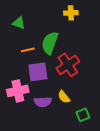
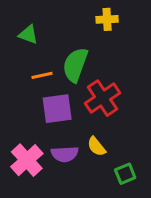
pink cross: (18, 91) -> (27, 160), moved, turned -30

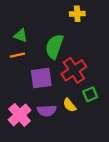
green triangle: (28, 35) -> (21, 36), moved
orange line: (42, 75) -> (17, 55), moved
green square: (125, 174) -> (90, 94), moved

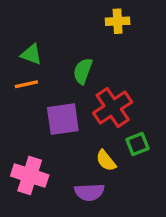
green semicircle: (54, 46) -> (83, 71), size x0.7
purple semicircle: (47, 111) -> (89, 192), moved
pink cross: (20, 115) -> (30, 175), turned -30

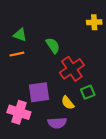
yellow cross: (118, 21) -> (94, 22), moved
green semicircle: (83, 71) -> (53, 46), turned 126
purple square: (63, 119) -> (39, 92), moved

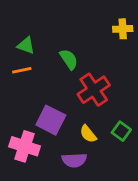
purple square: (39, 92) -> (51, 120), turned 35
green square: (88, 92) -> (121, 131), moved, turned -32

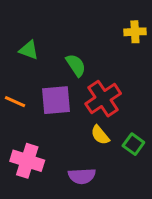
orange line: (22, 70) -> (15, 102), moved, turned 36
purple square: (51, 120) -> (56, 100), moved, turned -32
yellow semicircle: (88, 134) -> (100, 135), moved

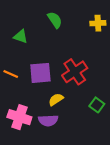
green semicircle: (76, 65) -> (55, 20), moved
yellow semicircle: (100, 135) -> (56, 99), moved, turned 96
purple semicircle: (82, 176) -> (48, 120), moved

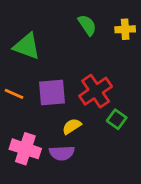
green semicircle: (55, 20) -> (87, 25), moved
green triangle: (21, 36) -> (27, 46), size x1.5
green square: (97, 105) -> (117, 119), moved

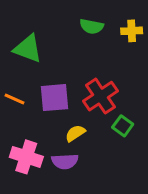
green semicircle: (87, 25) -> (92, 26), turned 135

